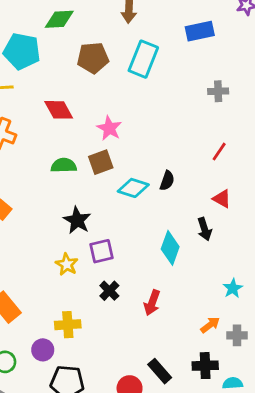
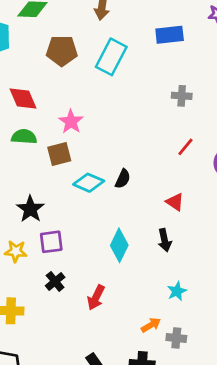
red line: (219, 152) -> (185, 147), moved
green semicircle: (64, 165) -> (24, 137), moved
black arrow: (204, 229) -> (165, 240), moved
yellow star: (67, 264) -> (16, 251), turned -30

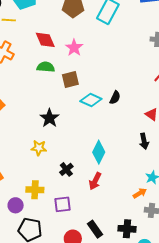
pink star: (71, 122) -> (74, 48), moved
purple square: (51, 242) -> (63, 204), moved
cyan diamond: (119, 245) -> (99, 152), moved
orange arrow: (151, 325) -> (140, 193), moved

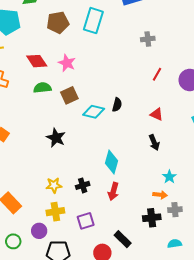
yellow star: (39, 148) -> (54, 185), moved
black cross: (66, 169) -> (83, 185), turned 32
orange arrow: (140, 193) -> (160, 195), turned 48
black cross: (127, 229) -> (152, 218), moved

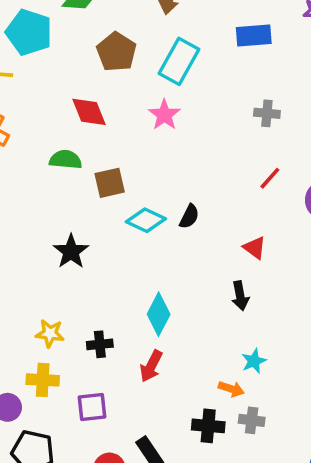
brown pentagon: (58, 23) -> (116, 52), turned 30
red diamond: (37, 61) -> (89, 112), moved
pink star: (67, 63) -> (164, 115), moved

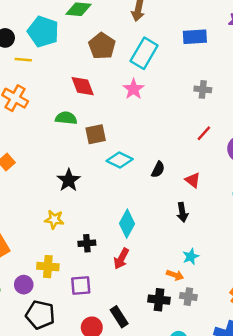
black semicircle: (189, 216) -> (158, 170), moved
yellow star: (50, 333) -> (54, 219), moved

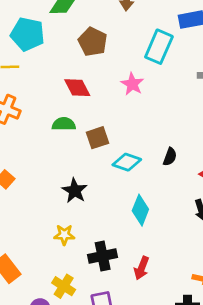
cyan rectangle: (144, 53) -> (159, 47), moved
black semicircle: (158, 170) -> (170, 157), moved
cyan diamond: (127, 224) -> (140, 210), moved
black cross: (87, 243) -> (103, 256), size x1.5
yellow cross: (48, 267) -> (64, 286), turned 35

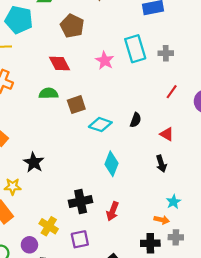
cyan rectangle: (159, 47) -> (135, 49), moved, turned -40
black star: (75, 191) -> (34, 162), moved
yellow star: (64, 235) -> (13, 187), moved

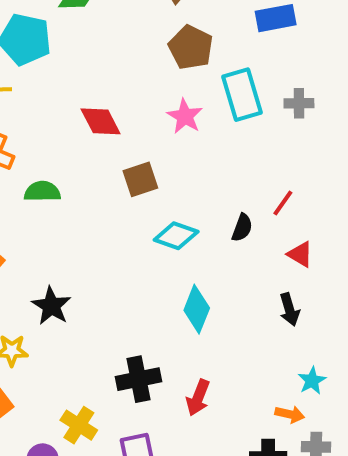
brown pentagon: (72, 26) -> (191, 47), moved
red line: (172, 92) -> (283, 203), moved
green semicircle: (49, 93) -> (42, 192), moved
brown square: (76, 105) -> (140, 179), moved

